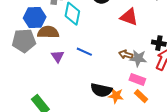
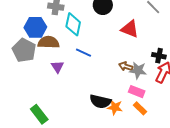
gray pentagon: (24, 41) -> (24, 50), turned 30
blue line: (84, 52) -> (83, 53), moved

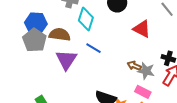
blue hexagon: (35, 27) -> (36, 23), moved
purple triangle: (57, 67) -> (66, 60), size x1.6

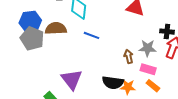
purple triangle: (66, 60) -> (72, 79), moved
brown arrow: (134, 66) -> (129, 56), moved, turned 64

